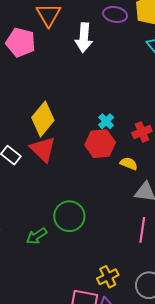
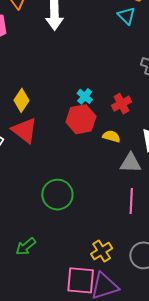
yellow diamond: (43, 119) -> (22, 100), size x0.7
green arrow: (36, 236) -> (26, 247), moved

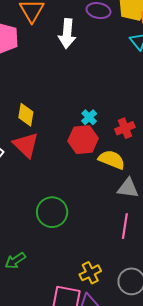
yellow diamond: (22, 100) -> (26, 115), turned -30
yellow semicircle: (111, 136) -> (112, 160), size x1.5

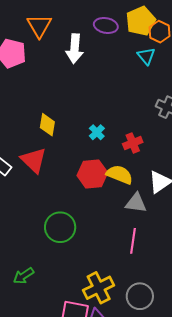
yellow diamond: (26, 115) -> (47, 125), moved
red hexagon: (83, 140) -> (92, 174), moved
yellow cross: (90, 273) -> (99, 288), size x1.4

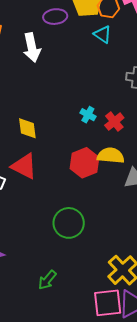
cyan cross: (97, 132) -> (88, 115), moved

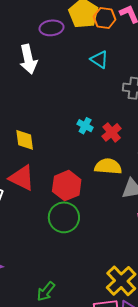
cyan triangle: (103, 34) -> (99, 59), moved
red hexagon: (84, 163) -> (67, 186), moved
green circle: (69, 223) -> (64, 217), moved

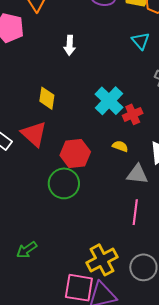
white arrow: (28, 59) -> (70, 45), moved, size x0.7
cyan cross: (85, 126) -> (109, 101), size x1.8
yellow semicircle: (108, 166) -> (120, 146), size x0.6

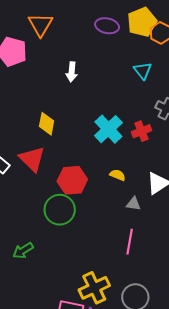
red cross: (133, 114) -> (141, 131), moved
gray triangle: (137, 174) -> (133, 204), size x0.7
green arrow: (27, 250) -> (23, 251), moved

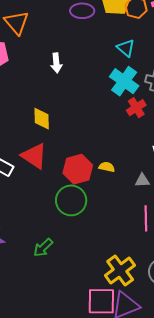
cyan cross: (108, 129) -> (124, 81), moved
yellow semicircle: (118, 175) -> (107, 167), moved

